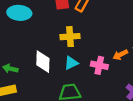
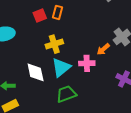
cyan triangle: (71, 63) -> (61, 67), size x1.5

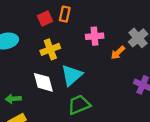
yellow cross: (54, 44) -> (50, 49), moved
pink cross: (87, 63) -> (95, 36), moved

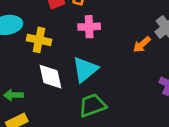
pink cross: (95, 36) -> (89, 27), moved
yellow cross: (50, 49) -> (39, 40), moved, turned 30

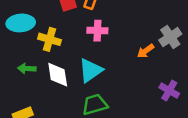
green arrow: (13, 95) -> (27, 69), moved

